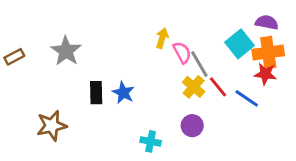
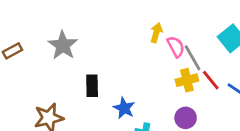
yellow cross: (194, 87) -> (187, 80), turned 35
blue star: (123, 93) -> (124, 108), moved

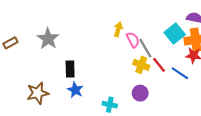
yellow cross: (187, 80) -> (141, 65), turned 35
blue star: (124, 108) -> (75, 90), moved

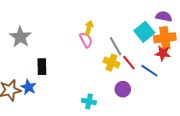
pink semicircle: (133, 40) -> (86, 40), moved
blue star: (75, 90) -> (28, 87), moved
purple circle: (140, 93) -> (123, 89), moved
cyan cross: (110, 105) -> (89, 101), moved

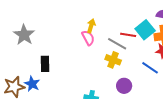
gray line: (116, 46) -> (117, 44), turned -30
red line: (129, 63) -> (128, 35), moved, turned -42

